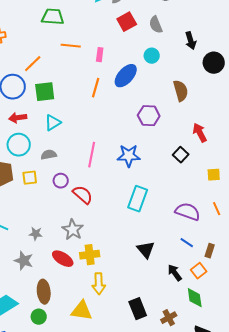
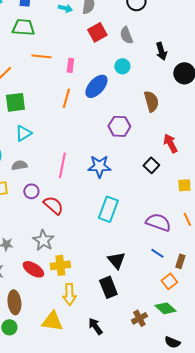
black arrow: (175, 273) -> (95, 326), moved
green diamond: (195, 298) -> (165, 308), turned -40
black rectangle: (138, 309) -> (108, 287), moved
brown cross: (169, 318) -> (139, 318), moved

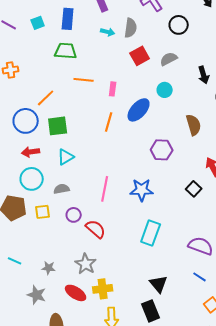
gray semicircle: (126, 35) -> (169, 59), turned 84

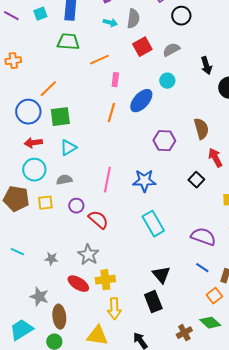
orange line: (84, 80) -> (99, 60), moved, turned -30
brown semicircle: (194, 125) -> (201, 129), moved
cyan rectangle: (151, 233) -> (153, 224), turned -50
gray star: (37, 295) -> (39, 297), moved

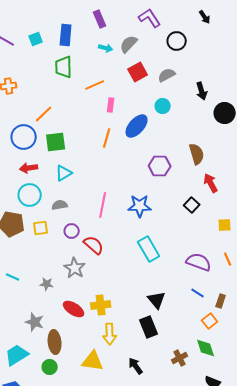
gray semicircle: (133, 19) -> (129, 44), turned -144
green trapezoid: (68, 42) -> (64, 67), turned -95
gray star: (88, 255) -> (75, 268), moved
green diamond: (210, 323) -> (206, 348), turned 30

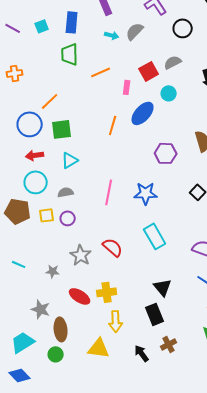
red square: (138, 72) -> (149, 71), moved
pink rectangle: (111, 105) -> (127, 87), moved
purple circle: (72, 231) -> (68, 218), moved
red semicircle: (94, 245) -> (113, 247), moved
brown cross: (180, 358) -> (169, 344), moved

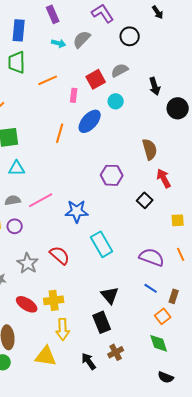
purple hexagon: (166, 153) -> (112, 175), moved
cyan triangle: (70, 160) -> (17, 168), turned 30
pink line: (109, 192) -> (41, 200), moved, turned 50
blue star: (146, 193) -> (77, 211), moved

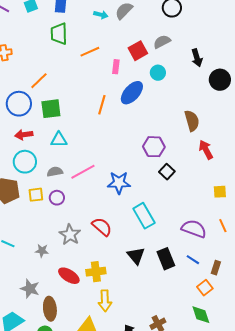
black square: (145, 200) -> (167, 172), moved
black triangle: (110, 295) -> (136, 256), moved
black rectangle: (102, 322) -> (166, 259), moved

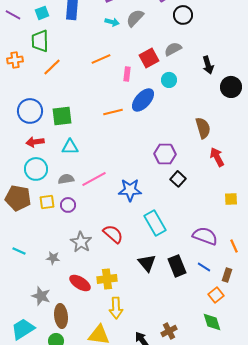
green trapezoid: (59, 34) -> (40, 41), moved
orange line: (39, 81) -> (52, 67), moved
orange line: (102, 105) -> (113, 112), turned 60
orange line: (223, 226) -> (234, 246), moved

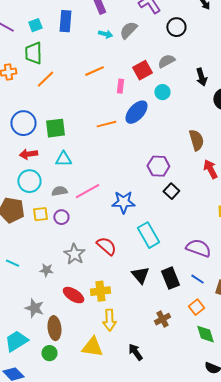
orange square: (216, 295) -> (196, 307), moved
brown cross: (169, 331) -> (162, 319), moved

